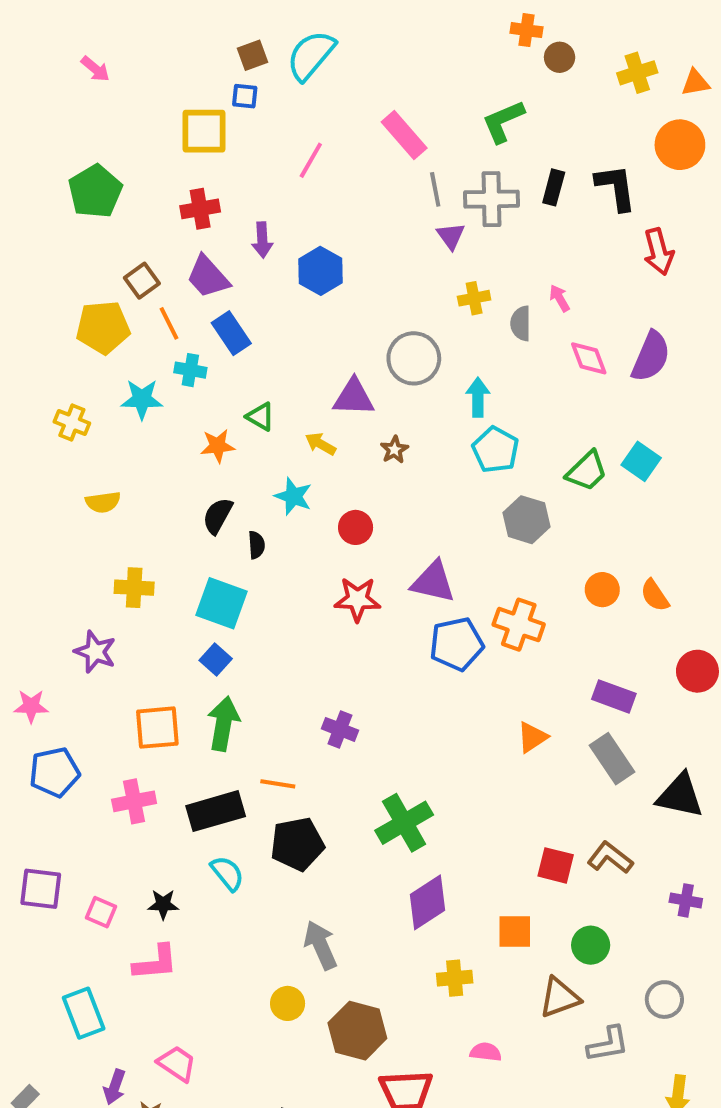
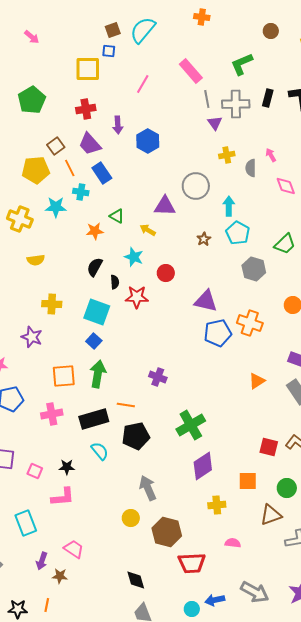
orange cross: (526, 30) -> (202, 17), moved
yellow cross: (72, 423) -> (20, 219), size x1.4
brown star: (394, 450) -> (204, 239), moved
red star: (357, 599) -> (137, 297), moved

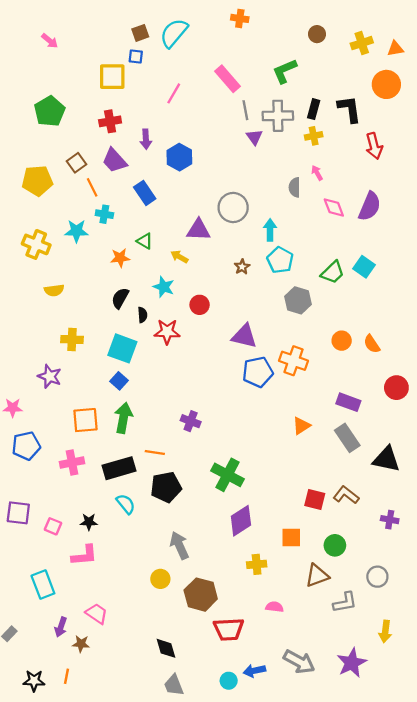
yellow cross: (227, 155) -> (314, 136), moved
yellow pentagon: (36, 170) -> (37, 181), moved
blue rectangle: (102, 173) -> (145, 193), moved
green cross: (191, 425) -> (228, 475), turned -32

